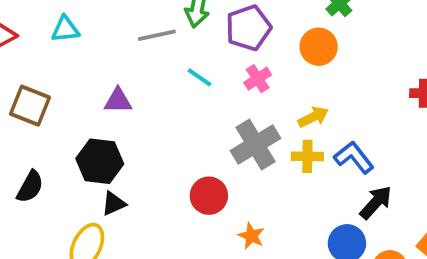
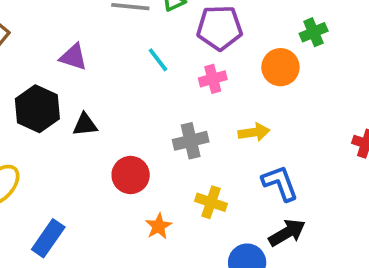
gray cross: (256, 145) -> (191, 141), size x0.7
yellow cross: (307, 156) -> (211, 202), moved
black triangle: (114, 204) -> (85, 125), moved

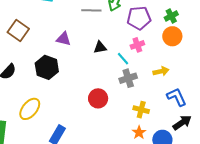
green cross: (314, 32) -> (171, 16), moved
cyan line: (158, 60) -> (123, 59), moved
black triangle: (85, 125) -> (100, 47), moved
orange star: (159, 226) -> (139, 132), moved

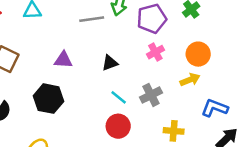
orange circle: (172, 36) -> (198, 54), moved
cyan line: (123, 59) -> (119, 97), moved
blue L-shape: (177, 97) -> (215, 108), turned -35

